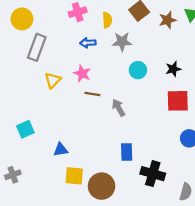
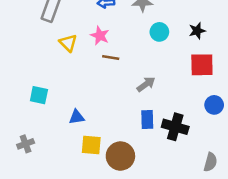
yellow triangle: (53, 80) -> (68, 43), turned -30
gray arrow: (119, 108) -> (146, 84), moved, turned 84
cyan square: (25, 129) -> (39, 95), turned 36
black cross: (153, 174) -> (175, 127), moved

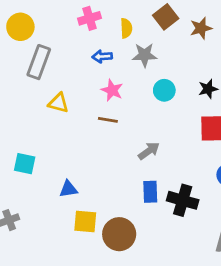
pink star: (100, 36) -> (112, 90), moved
yellow triangle: (68, 43) -> (58, 103), turned -30

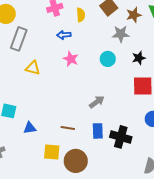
gray star: (145, 55) -> (121, 34), moved
brown line: (108, 120) -> (68, 128), moved
blue triangle: (68, 189) -> (30, 128), moved

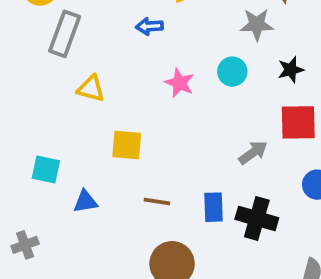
pink star: (71, 59) -> (180, 83), moved
gray arrow: (97, 102) -> (253, 153), moved
yellow square: (52, 152) -> (127, 145), moved

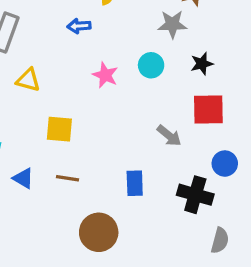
gray arrow: (253, 153) -> (169, 136), turned 75
blue triangle: (85, 202) -> (23, 178), turned 40
brown line: (157, 202) -> (68, 178), moved
black cross: (257, 218) -> (195, 195), moved

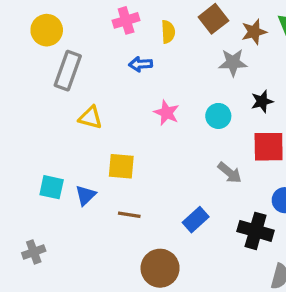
cyan circle: (151, 65) -> (218, 116), moved
blue triangle: (23, 178) -> (86, 195), moved, turned 45
blue rectangle: (135, 183) -> (196, 220), turned 50

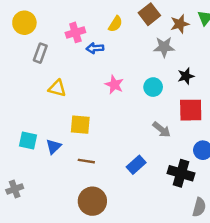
pink cross: (126, 20) -> (75, 32), moved
yellow semicircle: (168, 32) -> (115, 24), turned 35
gray rectangle: (68, 71) -> (40, 53), size x0.7
brown circle: (160, 268) -> (92, 201), moved

